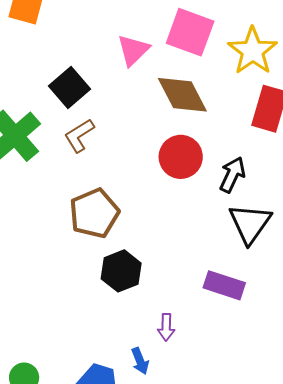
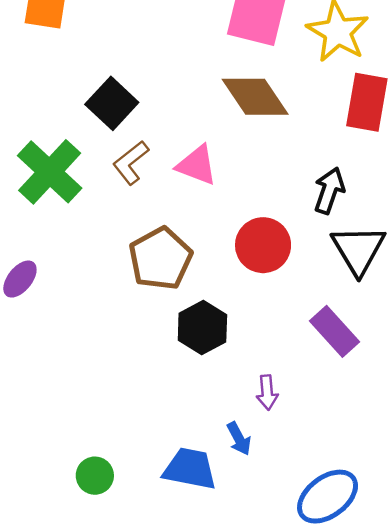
pink triangle: (133, 50) -> (197, 165), moved, turned -48
red circle: (181, 157) -> (263, 245), moved
purple rectangle: (224, 285) -> (335, 331), turned 36

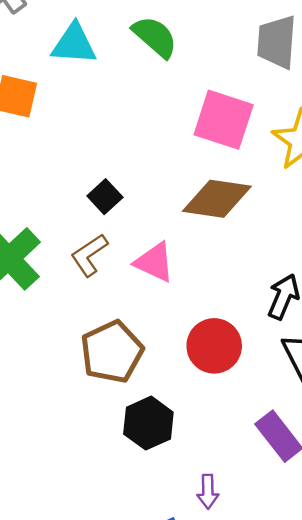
brown diamond: (255, 97) -> (217, 199), turned -52
black square: (112, 103) -> (105, 197), moved, size x0.7

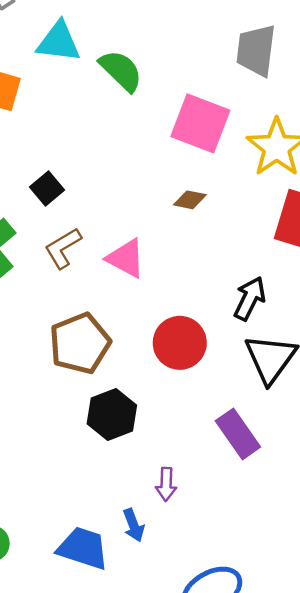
green semicircle: (155, 37) -> (121, 71), moved
black square: (105, 197) -> (47, 188), moved
brown diamond: (217, 199) -> (190, 200), size x0.5

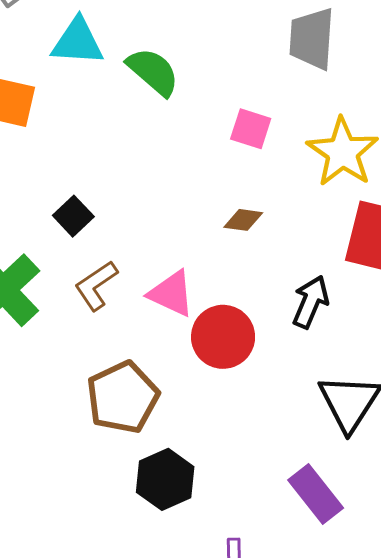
pink square: (200, 123) -> (251, 129), size x0.6
black arrow: (250, 298) -> (311, 302), moved
red circle: (180, 343) -> (223, 337), moved

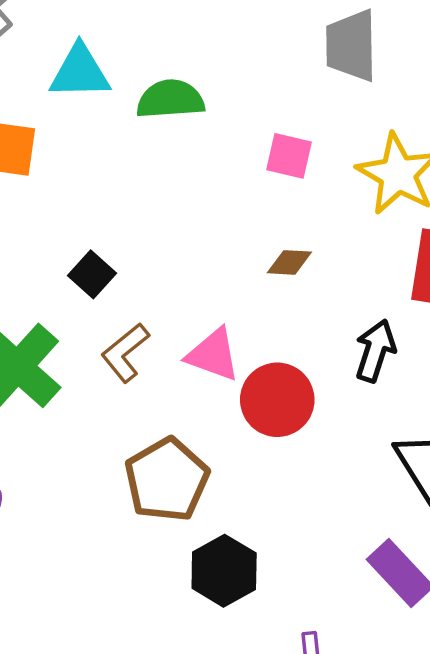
green semicircle: (153, 72) -> (170, 99), turned -40

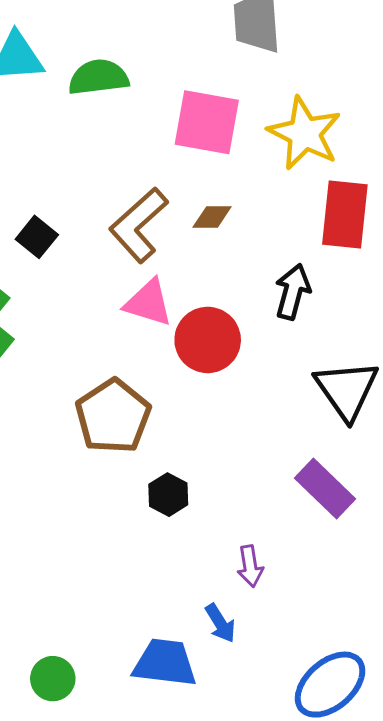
pink square: (289, 156) -> (207, 122), size x1.6
brown L-shape: (125, 353) -> (139, 225), moved, size x1.4
black hexagon: (224, 571) -> (168, 495), size x0.7

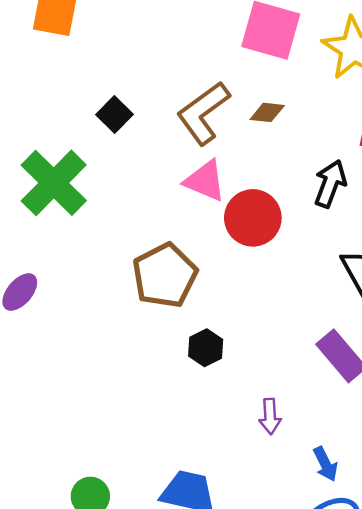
blue arrow: (220, 623) -> (325, 464), moved

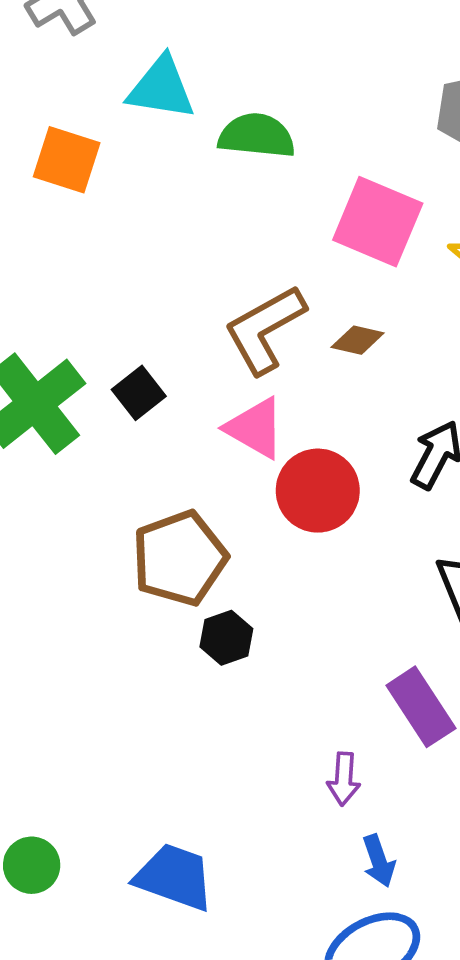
black square: (115, 114) -> (139, 393), moved
black hexagon: (206, 348) -> (226, 638), moved
purple arrow: (270, 416) -> (344, 779), moved

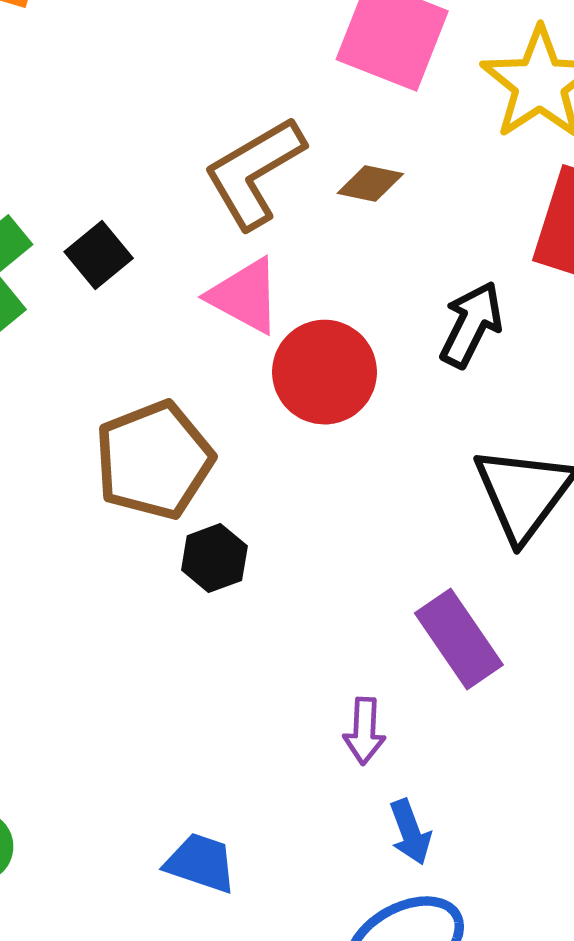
blue trapezoid: (174, 877) -> (201, 863), moved, size x0.7

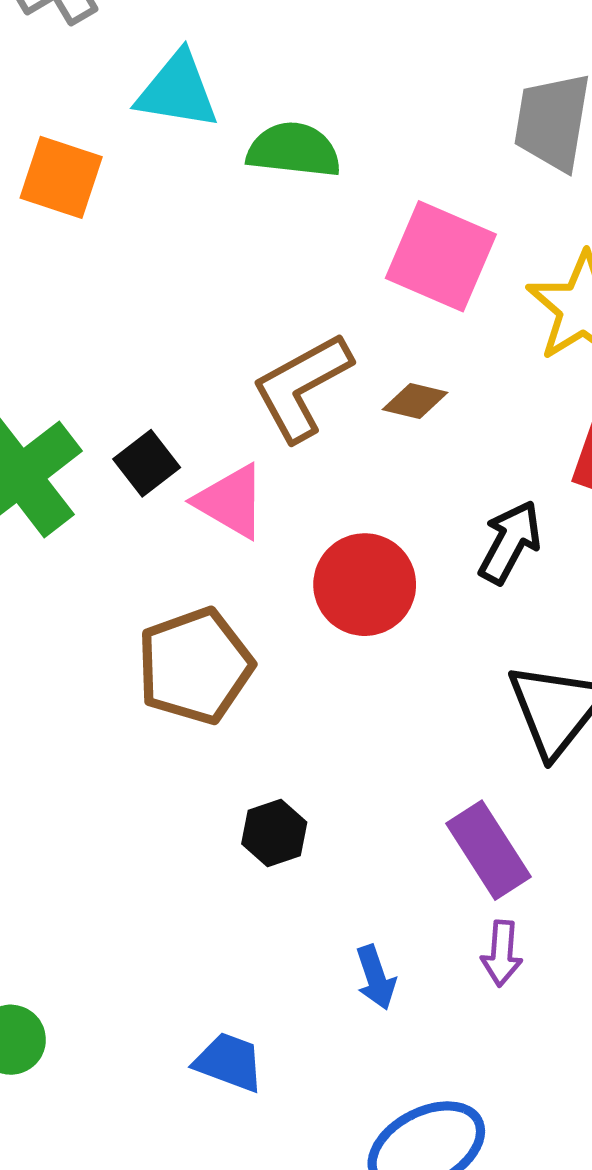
pink triangle: (245, 296) -> (231, 501), moved
black hexagon: (214, 558) -> (274, 833), moved
purple arrow: (364, 731) -> (502, 953), moved
blue arrow: (410, 832) -> (376, 977), moved

